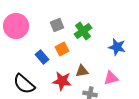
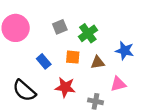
orange square: (62, 49) -> (73, 57), moved, turned 32
brown triangle: (82, 71) -> (98, 62), moved

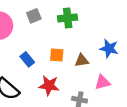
gray square: (60, 27) -> (34, 16), moved
green cross: (88, 33) -> (68, 18), moved, turned 30

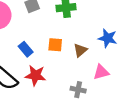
brown triangle: (82, 60) -> (80, 50), turned -32
red star: (49, 86) -> (35, 75), moved

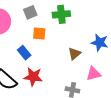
orange square: (55, 45) -> (39, 33), moved

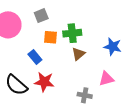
green cross: (61, 14) -> (72, 33), moved
brown triangle: (74, 54) -> (78, 54), moved

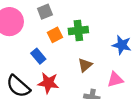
orange square: (50, 37) -> (55, 35), turned -32
brown triangle: (78, 54) -> (85, 65), moved

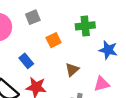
green cross: (78, 31) -> (85, 26), moved
orange square: (55, 35) -> (54, 40), moved

